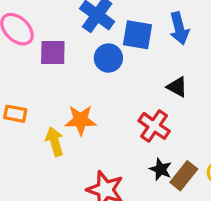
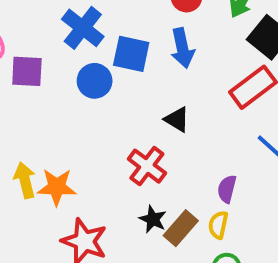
orange star: (81, 120) -> (57, 187), moved

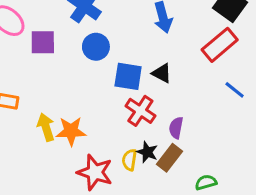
blue square: (131, 54) -> (128, 76), moved
purple semicircle: (227, 189) -> (176, 128), moved
yellow semicircle: (218, 225) -> (129, 160), moved

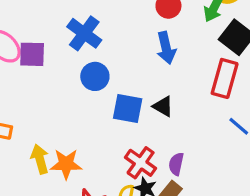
purple square: (43, 42) -> (32, 54), moved
red rectangle: (220, 45) -> (225, 78), turned -36
red cross: (140, 111) -> (141, 163), moved

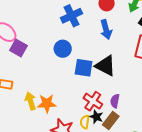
blue cross: (84, 33) -> (72, 16), moved, turned 30
purple square: (32, 54) -> (18, 48), moved, turned 30
black triangle: (163, 106) -> (105, 66), size x1.6

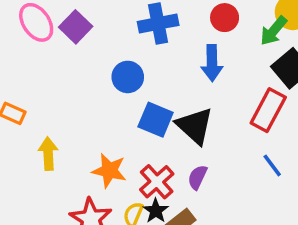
purple square: (18, 48) -> (76, 27), moved
purple semicircle: (115, 101) -> (197, 177), moved
orange star: (47, 103) -> (109, 171), moved

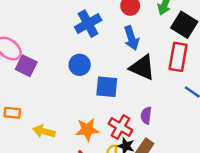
purple square: (76, 27) -> (26, 66), moved
black triangle: (195, 126) -> (142, 67), moved
yellow arrow: (48, 154) -> (44, 131), turned -55

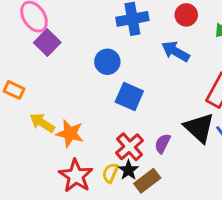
blue arrow: (131, 38) -> (175, 51), turned 120
black triangle: (142, 67) -> (199, 128), moved
orange star: (87, 130) -> (70, 133), moved

